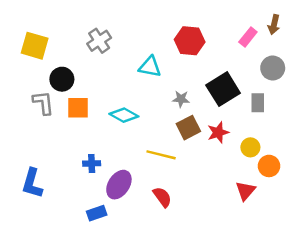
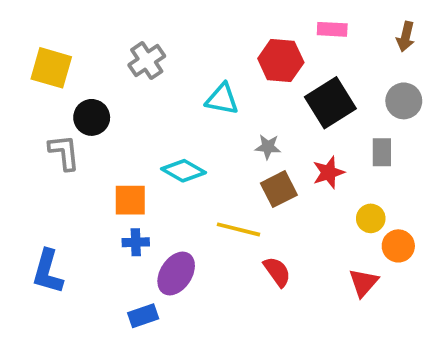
pink rectangle: (248, 37) -> (332, 29), moved, turned 54
black square: (223, 89) -> (330, 103), moved
orange square: (78, 108) -> (130, 200), moved
red star: (218, 132) -> (329, 173), moved
red semicircle: (162, 197) -> (277, 272), moved

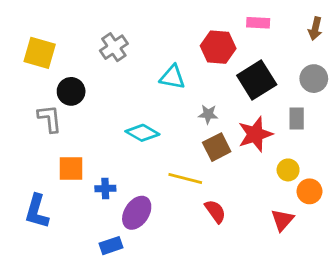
red star: (329, 173) -> (255, 134), size x1.4
orange square: (130, 200) -> (71, 168), moved

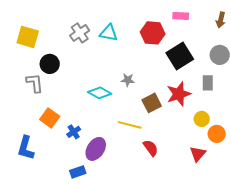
cyan triangle: (172, 77) -> (109, 33), moved
gray star: (208, 114) -> (128, 80), moved
orange square: (71, 168) -> (50, 118), turned 36
blue cross: (105, 188) -> (74, 132), turned -32

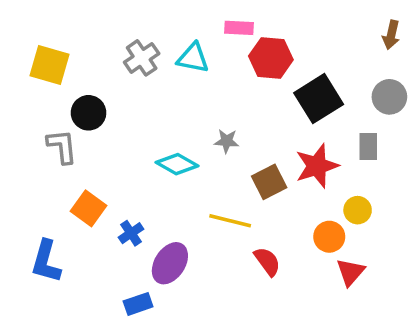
pink rectangle: (181, 16) -> (239, 28), moved
orange circle: (217, 134) -> (329, 237), moved

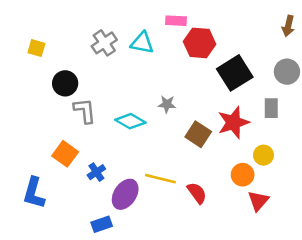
yellow square: (50, 65) -> (36, 48), size x0.6
gray L-shape: (62, 146) -> (85, 111), moved
brown square: (269, 182) -> (198, 134), turned -30
yellow line: (230, 221) -> (160, 179), moved

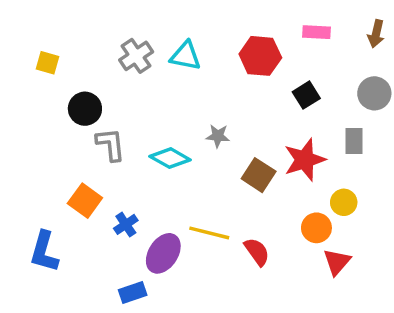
pink rectangle: (176, 21) -> (316, 32), moved
black square: (235, 73) -> (306, 95), size x0.6

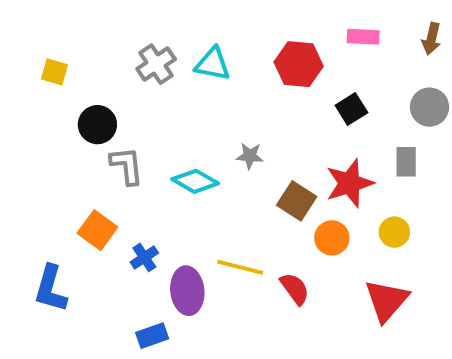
orange circle: (316, 228) -> (332, 238), moved
purple ellipse: (163, 253) -> (187, 291), turned -39
red triangle: (337, 262) -> (387, 300), size x1.4

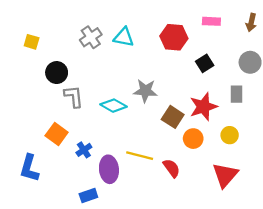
gray star: (250, 156) -> (145, 91), size x1.5

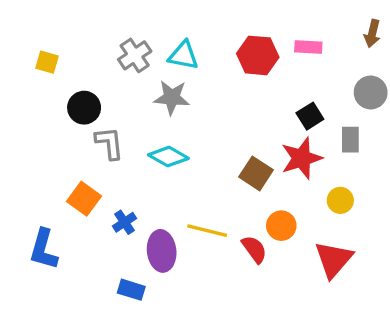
pink rectangle: (211, 21) -> (308, 47), moved
black square: (205, 63) -> (310, 116), moved
gray star: (145, 91) -> (172, 98), moved
orange circle: (193, 139) -> (281, 226), moved
blue rectangle: (88, 195) -> (131, 290), turned 36

